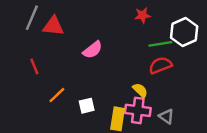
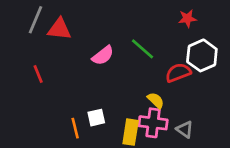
red star: (143, 15) -> (187, 18), moved
white hexagon: (184, 32) -> (202, 55), moved
green line: (160, 44) -> (142, 49), moved, turned 50
orange line: (57, 95) -> (75, 128), moved, turned -60

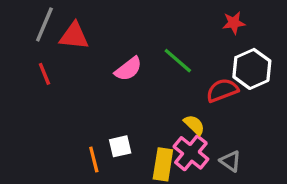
red line: (38, 74) -> (44, 74), moved
pink cross: (153, 123) -> (191, 153), turned 32

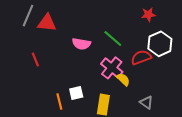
pink semicircle: (128, 69) -> (81, 44), turned 48
red line: (44, 74) -> (35, 60), moved
pink cross: (191, 153) -> (112, 68), moved

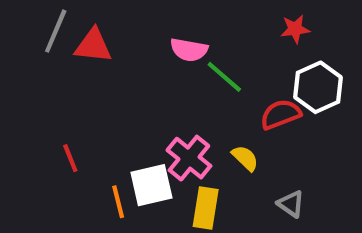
pink semicircle: (81, 44) -> (189, 50), moved
red line: (35, 60) -> (70, 158), moved
pink cross: (112, 68) -> (189, 158), moved
white square: (76, 93) -> (151, 185), size x1.5

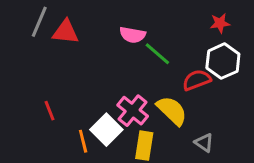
red star: (295, 29) -> (220, 23), moved
yellow semicircle: (245, 158) -> (172, 111), size x1.6
white square: (151, 185) -> (106, 130), turned -32

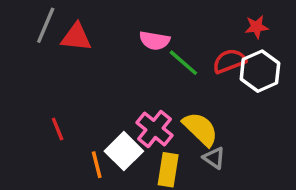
red semicircle: (197, 80) -> (229, 61), moved
gray triangle: (204, 143) -> (214, 158), moved

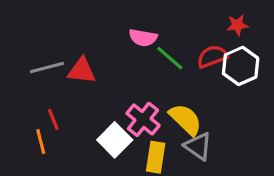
gray line: (46, 25) -> (47, 67), moved, turned 52
red triangle: (76, 37) -> (82, 71), moved
gray triangle: (214, 158) -> (198, 146), size x1.4
orange line: (97, 165) -> (41, 141), moved

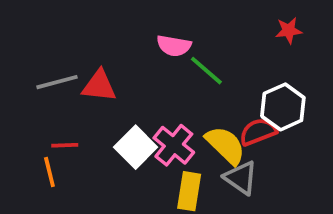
red semicircle: (212, 56) -> (258, 132), moved
white hexagon: (241, 66) -> (283, 107), moved
red line: (53, 119) -> (65, 145), turned -70
white square: (115, 140) -> (136, 147), moved

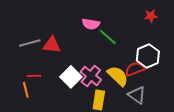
gray triangle: (241, 178) -> (137, 95), moved

